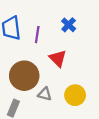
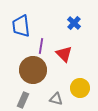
purple line: (37, 35) -> (41, 46), moved
gray triangle: (45, 94) -> (56, 99), moved

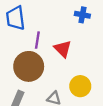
blue cross: (74, 23) -> (82, 15), moved, turned -32

